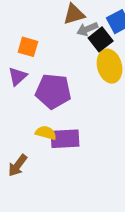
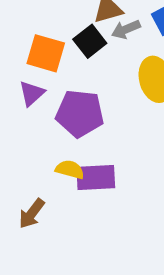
black square: (101, 39) -> (90, 41), moved
orange square: (28, 47) -> (46, 53), size x1.4

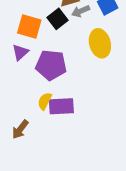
yellow semicircle: (70, 169) -> (45, 101), turned -78

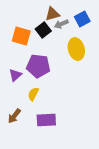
purple triangle: (20, 52) -> (15, 75), moved
purple rectangle: (61, 106) -> (46, 120), moved

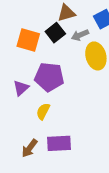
gray arrow: (61, 24) -> (80, 35), moved
brown arrow: (14, 116) -> (30, 148), moved

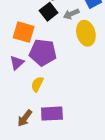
orange square: (28, 40) -> (24, 32), moved

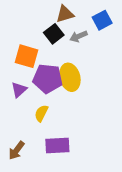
yellow ellipse: (86, 33) -> (70, 77), moved
brown arrow: (25, 118) -> (17, 150), moved

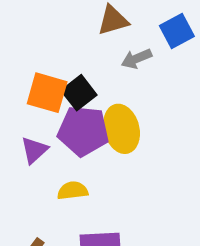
black square: (54, 34) -> (79, 93), moved
yellow semicircle: (41, 113) -> (73, 191), turned 56

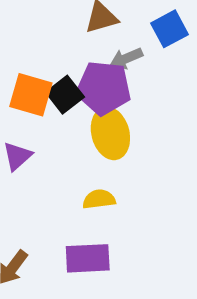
purple pentagon: (83, 131) -> (104, 88), moved
yellow semicircle: (73, 191) -> (99, 199), moved

